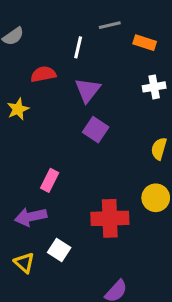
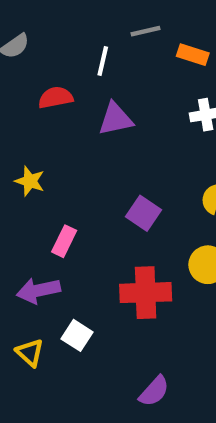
purple triangle: (88, 90) -> (116, 119), turned 40
yellow star: (18, 109) -> (30, 181), moved, turned -30
purple square: (96, 130) -> (143, 213), moved

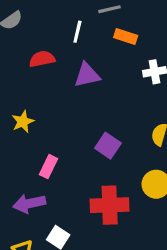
orange rectangle: (193, 55) -> (126, 36), moved
yellow star: (30, 181) -> (23, 122), turned 30

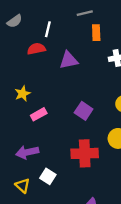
white line: (77, 32) -> (48, 29), moved
orange rectangle: (126, 36) -> (96, 33), turned 70
pink rectangle: (49, 167) -> (39, 114), moved, turned 35

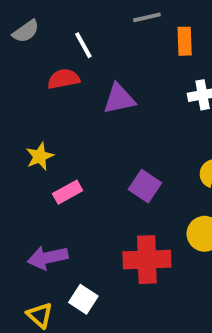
white line: (48, 29) -> (83, 45), turned -42
orange rectangle: (96, 33) -> (185, 41), moved

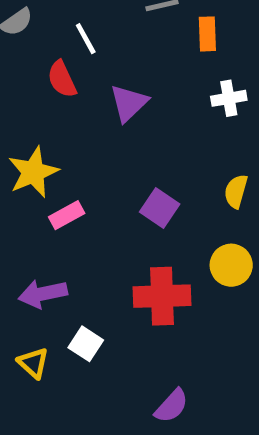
red semicircle: (64, 79) -> (62, 79), turned -104
purple triangle: (119, 99) -> (129, 103), turned -32
yellow star: (40, 156) -> (33, 172), size x1.5

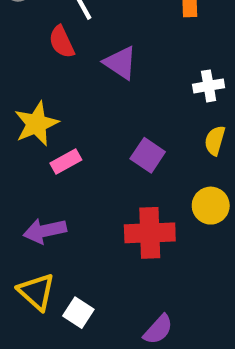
white cross: (229, 98) -> (209, 86), moved
purple triangle: (129, 103) -> (120, 63), turned -42
white square: (86, 344) -> (78, 313), moved
yellow triangle: (33, 363) -> (36, 292), size x1.4

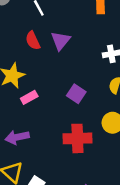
red semicircle: (62, 42) -> (33, 41), moved
purple triangle: (120, 63) -> (61, 41), turned 35

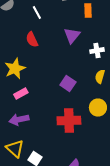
purple triangle: (61, 41) -> (72, 36), moved
pink rectangle: (29, 97) -> (21, 94), moved

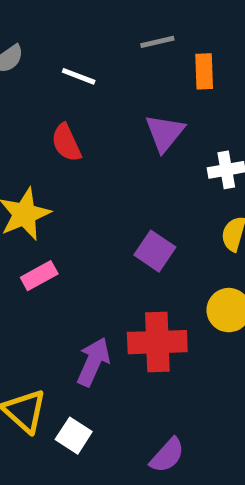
white line: (37, 13) -> (79, 76), turned -40
purple arrow: (19, 120) -> (93, 362), moved, turned 126

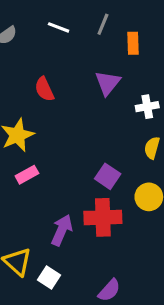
gray line: (157, 42) -> (103, 24), turned -55
white line: (79, 76) -> (59, 27), moved
purple square: (155, 251) -> (108, 176), moved

